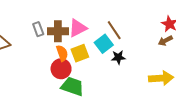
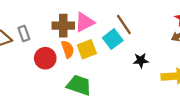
gray rectangle: (38, 29) -> (24, 34), moved
black star: (118, 57) -> (141, 60), moved
red circle: (61, 69) -> (45, 58), moved

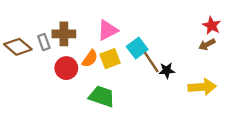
brown line: (124, 25) -> (151, 62), moved
brown cross: (63, 26) -> (64, 34), moved
orange semicircle: (68, 49) -> (90, 59), turned 54

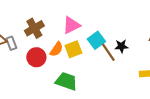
brown cross: (64, 34) -> (34, 28), turned -30
gray rectangle: (44, 42) -> (11, 43), moved
black star: (167, 70) -> (121, 46), moved

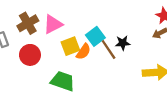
pink triangle: (71, 25) -> (53, 24), moved
orange semicircle: (56, 49) -> (83, 52), moved

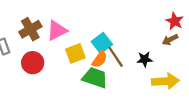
black star: (123, 43) -> (145, 59), moved
orange semicircle: (83, 52) -> (100, 59), moved
green trapezoid: (63, 81) -> (95, 78), moved

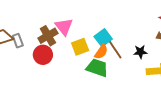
brown cross: (30, 29) -> (48, 36), moved
pink triangle: (57, 30) -> (64, 27), turned -42

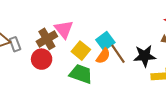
yellow square: (80, 47) -> (81, 51), turned -30
black star: (140, 52) -> (145, 56), size x1.5
green trapezoid: (97, 68) -> (81, 74), moved

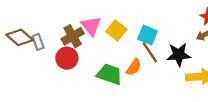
cyan square: (105, 41) -> (148, 35), moved, turned -30
yellow square: (81, 51) -> (116, 30), moved
orange semicircle: (103, 56) -> (134, 67), moved

